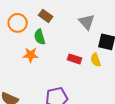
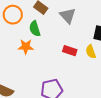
gray triangle: (87, 22) -> (68, 16), moved

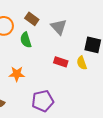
orange star: (26, 47) -> (17, 74), moved

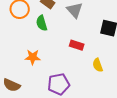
yellow semicircle: (82, 63) -> (98, 65), moved

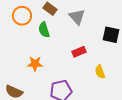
red rectangle: (77, 45) -> (79, 52), turned -40

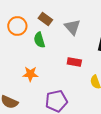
red rectangle: (79, 52) -> (74, 62), turned 32

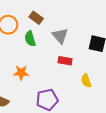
gray triangle: (72, 27) -> (60, 36), moved

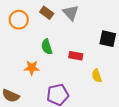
gray triangle: (60, 36) -> (71, 13), moved
green semicircle: (30, 39) -> (47, 47), moved

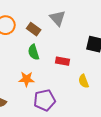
brown rectangle: (47, 13) -> (34, 29), moved
orange star: (32, 68) -> (27, 79), moved

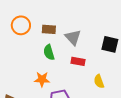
gray triangle: (58, 18) -> (73, 37), moved
brown rectangle: (34, 29) -> (49, 29), turned -32

